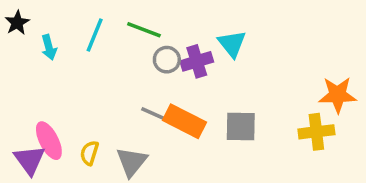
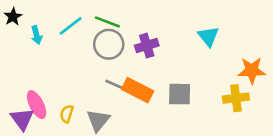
cyan line: (95, 35) -> (71, 26), turned 30
cyan triangle: (232, 44) -> (208, 36), moved
gray circle: (167, 60) -> (109, 44), moved, size x1.5

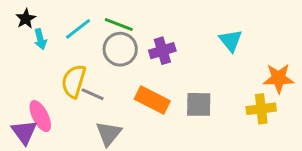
black star: (13, 17) -> (26, 19), moved
gray line: (115, 85) -> (93, 94), moved
yellow semicircle: (67, 114) -> (74, 81), moved, size x1.6

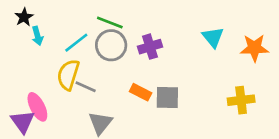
cyan line: (78, 29) -> (76, 43), moved
orange star: (279, 78) -> (254, 48), moved
orange rectangle: (152, 100) -> (141, 92), size x0.7
gray square: (199, 104) -> (167, 98), moved

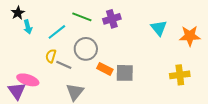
gray circle: (111, 45) -> (86, 49), moved
purple cross: (150, 47) -> (112, 19), moved
yellow semicircle: (68, 75) -> (51, 56), size x0.6
pink ellipse: (37, 107) -> (28, 80), turned -45

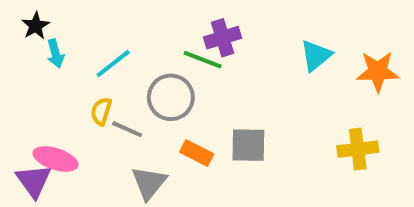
green line: (82, 17) -> (203, 60), moved
cyan triangle: (159, 28) -> (316, 56), turned 30
orange rectangle: (105, 69) -> (197, 153), moved

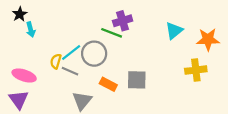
cyan line: (113, 64) -> (71, 53), moved
yellow cross: (358, 149) -> (196, 70), moved
pink ellipse: (55, 159) -> (24, 75), moved

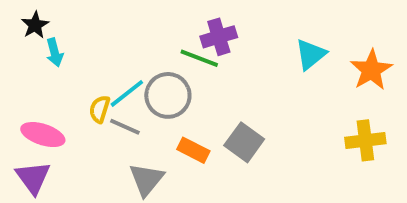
orange star: (208, 39) -> (371, 70), turned -30
yellow cross: (196, 70) -> (365, 140), moved
gray square: (137, 80) -> (244, 142), turned 35

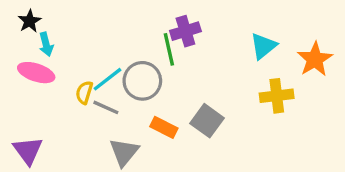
green line: (199, 58) -> (169, 49), turned 56
pink ellipse: (43, 135) -> (36, 73), moved
yellow cross: (365, 140) -> (277, 96), moved

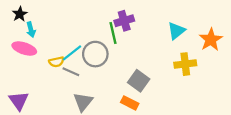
yellow semicircle: (84, 92) -> (56, 62), turned -120
orange rectangle: (164, 127) -> (130, 103), moved

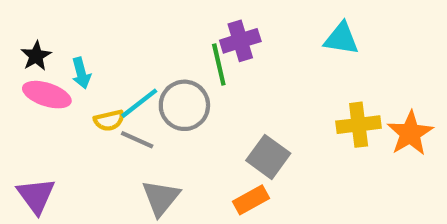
black star: (20, 14) -> (36, 56), moved
cyan arrow: (31, 30) -> (81, 73), moved
cyan triangle: (176, 31) -> (341, 39), moved, turned 48
orange star: (211, 40) -> (410, 133), moved
orange rectangle: (130, 103) -> (251, 200), turned -56

